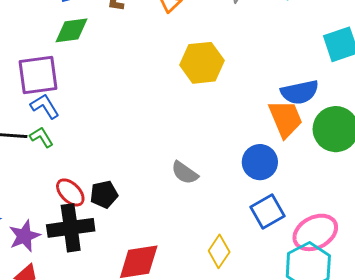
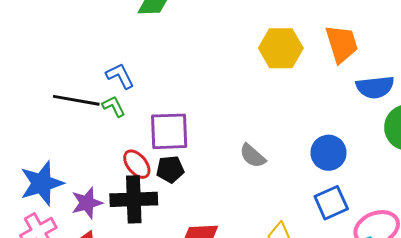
purple square: (38, 75) -> (169, 131), moved
orange trapezoid: (286, 119) -> (342, 44), moved

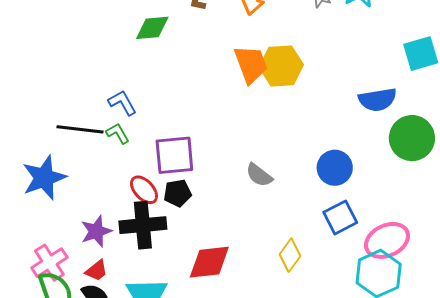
orange trapezoid: (342, 44) -> (251, 64), moved
blue star: (42, 183) -> (44, 178), moved

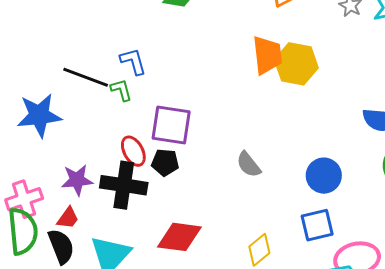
red trapezoid: (97, 270) -> (68, 218), turned -30

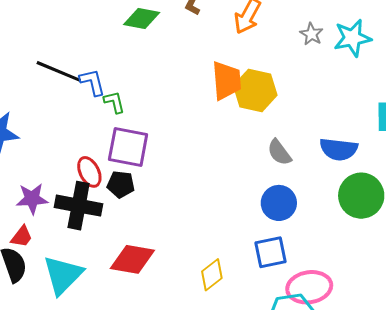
black line: (86, 77) -> (59, 71), moved
green L-shape: (121, 90) -> (114, 102), moved
gray semicircle: (249, 164) -> (279, 152), moved

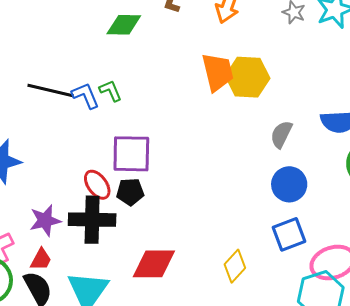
green L-shape: (114, 102) -> (111, 91), moved
gray semicircle: (279, 152) -> (281, 134), turned 72

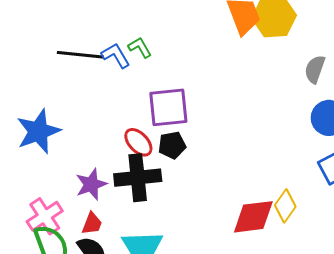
red diamond: (154, 264) -> (253, 217), moved

